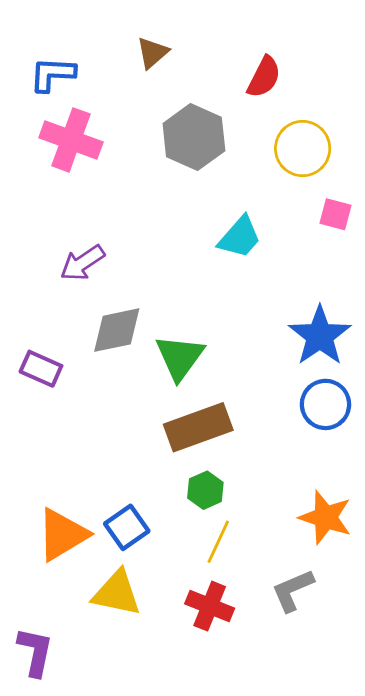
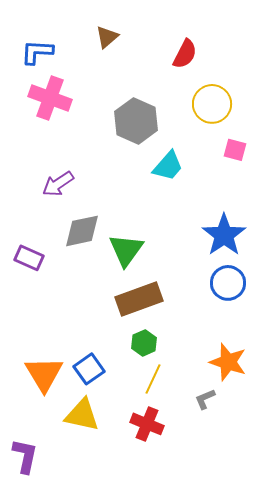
gray hexagon: (194, 137) -> (136, 121), moved
orange triangle: (62, 535) -> (44, 374), turned -30
gray L-shape: (293, 590) -> (205, 399), moved, size x0.7

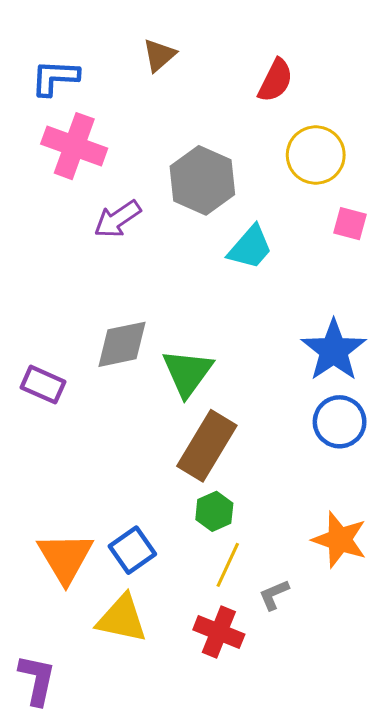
purple arrow: (58, 184) -> (117, 219), moved
brown rectangle: (139, 299) -> (207, 446), turned -39
gray L-shape: (205, 399) -> (274, 595), moved

